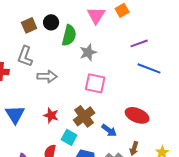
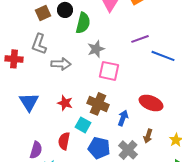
purple line: (139, 43) -> (140, 39), moved
gray star: (88, 52) -> (96, 49), moved
brown cross: (84, 116) -> (98, 104), turned -30
blue arrow: (109, 130) -> (123, 118), turned -105

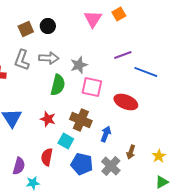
green semicircle: (83, 23) -> (58, 85), moved
gray arrow: (61, 64) -> (49, 58), moved
red ellipse: (151, 103) -> (126, 102), moved

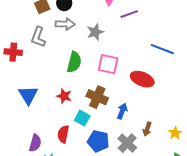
purple line: (123, 55) -> (129, 14), moved
gray arrow: (49, 58) -> (65, 24), moved
gray star: (79, 65) -> (95, 32), moved

